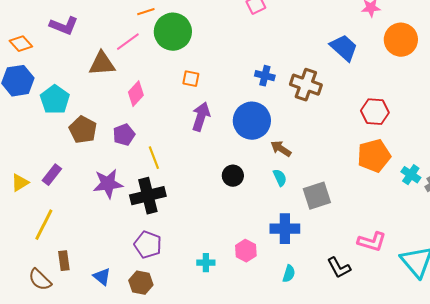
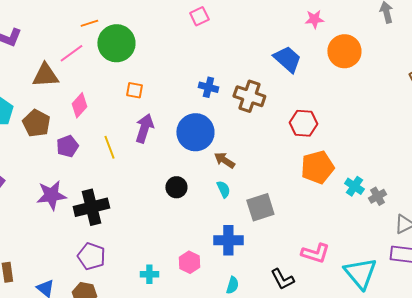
red hexagon: (375, 112) -> (303, 123), moved
brown pentagon: (83, 130) -> (36, 123), moved
yellow line: (154, 158) -> (109, 147), moved

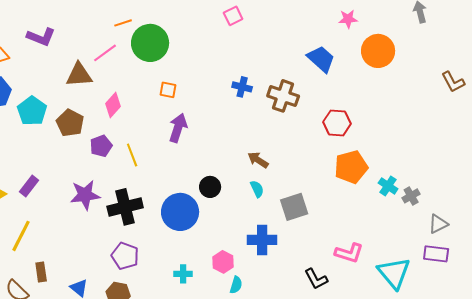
blue circle: (195, 132) -> (180, 212), moved
yellow line: (109, 147) -> (132, 155), moved
cyan semicircle: (232, 285) -> (236, 285), moved

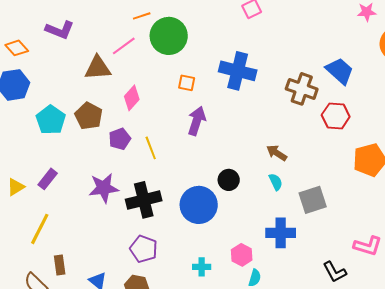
blue trapezoid: (321, 59) -> (340, 71), moved
blue cross: (242, 87) -> (238, 71), moved, size x1.8
cyan pentagon: (32, 111) -> (51, 120), moved
red hexagon: (337, 123) -> (336, 116), moved

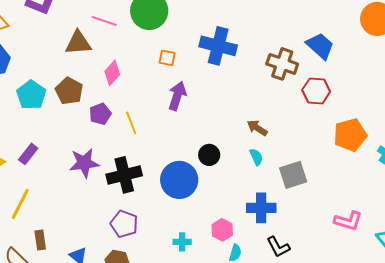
pink line: (124, 46) -> (104, 21), turned 55
black L-shape: (335, 272) -> (278, 247), moved

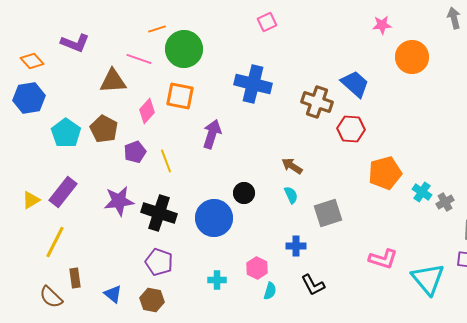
orange square: (167, 58) -> (180, 96), moved, size x1.6
purple rectangle: (28, 154) -> (63, 192), size x1.4
black cross: (124, 175) -> (159, 213), turned 32
blue cross: (261, 208) -> (296, 246), size x0.7

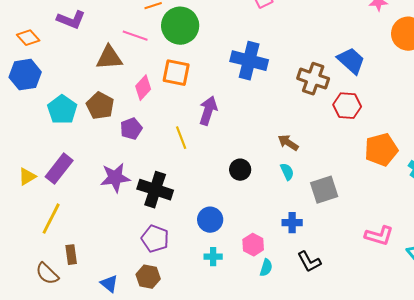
yellow line: (166, 161) -> (181, 138), moved
blue circle: (214, 218) -> (210, 220), moved, size x0.7
blue triangle: (113, 294) -> (109, 284), moved

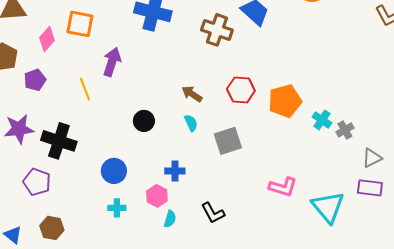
red hexagon: (347, 106) -> (241, 90), moved
blue cross: (292, 223) -> (175, 171), moved
purple pentagon: (155, 239) -> (37, 182), moved

